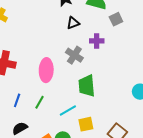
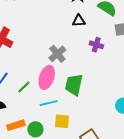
gray cross: (74, 55) -> (57, 54), moved
pink ellipse: (46, 70) -> (47, 77), moved

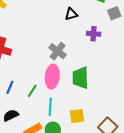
cyan line: (49, 103) -> (50, 107), moved, turned -60

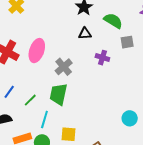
pink ellipse: (52, 77) -> (37, 51), moved
green trapezoid: (80, 78) -> (58, 94), moved

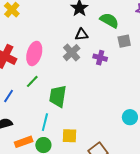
gray cross: (64, 67) -> (72, 53), moved
green line: (30, 100) -> (32, 81), moved

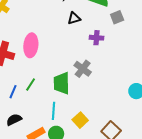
gray cross: (72, 53) -> (83, 69), moved
green line: (32, 81) -> (31, 84), moved
yellow square: (70, 136) -> (80, 120), turned -35

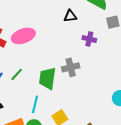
pink ellipse: (31, 45) -> (23, 36), turned 55
gray cross: (83, 69) -> (71, 67), turned 30

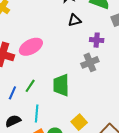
gray cross: (71, 67) -> (90, 62), moved
cyan line: (35, 104) -> (37, 114), moved

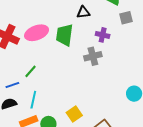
green trapezoid: (61, 85) -> (64, 35), moved
blue line: (12, 93) -> (12, 85), moved, turned 40

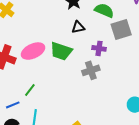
gray square: (126, 18) -> (121, 29), size x1.5
green trapezoid: (64, 35) -> (61, 51), turned -75

